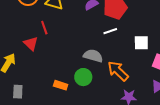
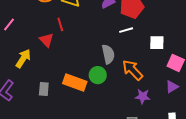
gray semicircle: (93, 56) -> (108, 54), turned 60
orange rectangle: (61, 85) -> (75, 83), size x1.6
gray rectangle: (18, 92) -> (44, 89), moved

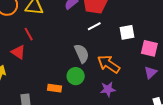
orange rectangle: (75, 83) -> (55, 88), size x0.6
purple star: (143, 96) -> (108, 89), moved

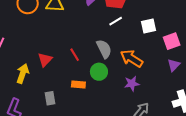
red line: (29, 34) -> (75, 55), moved
pink square: (149, 48) -> (172, 41), turned -30
red triangle: (18, 52) -> (45, 60), moved, turned 42

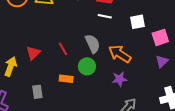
white line: (116, 21) -> (105, 16), turned 40

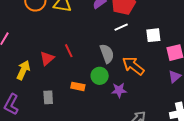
white line: (105, 16) -> (121, 27), turned -40
red line: (63, 49) -> (69, 51), moved
purple star: (119, 79) -> (119, 90), moved

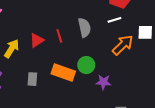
gray semicircle: (107, 54) -> (84, 28), moved
orange arrow: (133, 66) -> (123, 45), moved, turned 90
orange rectangle: (78, 86) -> (63, 72), size x1.6

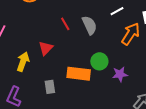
red line: (59, 36) -> (65, 24), moved

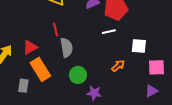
gray semicircle: (89, 25) -> (67, 48), moved
orange arrow: (131, 34) -> (118, 66), moved, size x0.6
orange rectangle: (79, 74) -> (40, 69), moved, turned 35

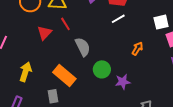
red line: (55, 29) -> (65, 24), moved
white square: (139, 46) -> (161, 22), moved
red triangle: (30, 47) -> (44, 33), moved

